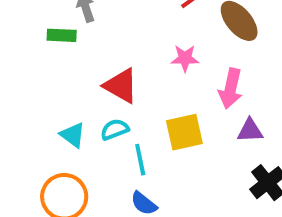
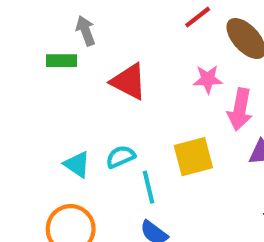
pink star: (185, 58) -> (208, 79), moved
red triangle: (121, 86) -> (129, 82), moved

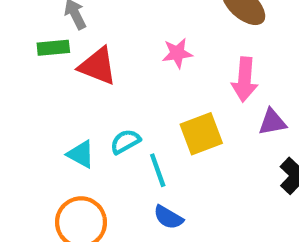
pink star: (208, 79) -> (177, 53), moved
red triangle: (129, 82) -> (98, 66), moved

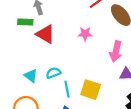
yellow square: (201, 134) -> (91, 90), moved, turned 30

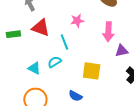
green rectangle: (25, 22) -> (13, 34), moved
cyan line: (67, 89) -> (64, 42), moved

